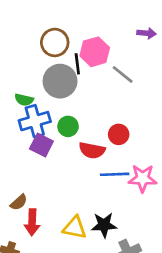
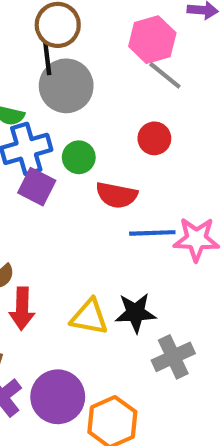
pink hexagon: (95, 52) -> (152, 40), moved
black line: (77, 64) -> (47, 59), moved
red circle: (119, 134) -> (154, 138), moved

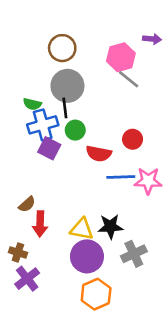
black line: (47, 59) -> (65, 108), moved
red circle: (154, 138) -> (133, 139), moved
purple circle: (58, 397) -> (87, 256), moved

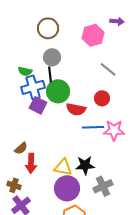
gray line: (129, 79) -> (108, 69), moved
gray circle: (67, 86) -> (52, 57), size x0.7
green circle: (75, 130) -> (58, 91), size x1.5

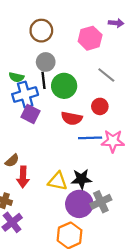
green circle: (58, 91) -> (64, 86), moved
purple circle: (67, 188) -> (79, 204), moved

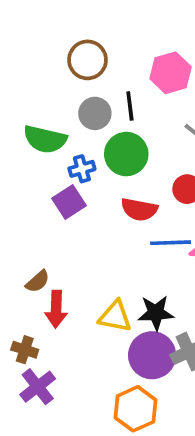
green semicircle: (16, 77) -> (45, 139), size x1.6
black line: (44, 80) -> (130, 106), moved
blue cross: (25, 94) -> (82, 169), moved, size x0.6
purple square: (31, 114) -> (69, 202), turned 30

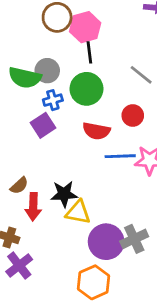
pink hexagon: (171, 73) -> (85, 27), moved
gray circle: (95, 113) -> (47, 71), moved
black star: (156, 313) -> (64, 194), moved

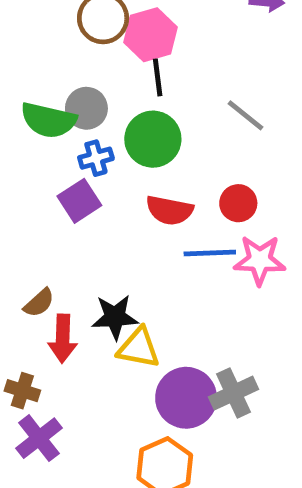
red circle: (133, 115) -> (238, 203), moved

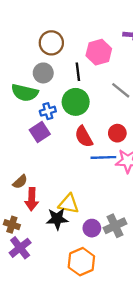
pink hexagon: (151, 35) -> (99, 52), moved
gray circle: (86, 108) -> (43, 73), moved
red semicircle: (169, 210) -> (84, 137), turned 50
black star: (115, 317) -> (57, 219), moved
purple circle: (186, 398) -> (92, 228), size x0.6

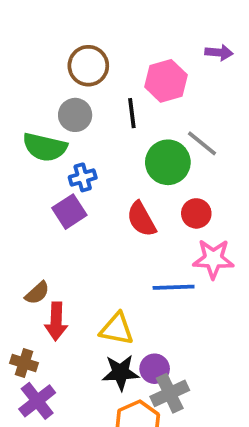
green circle: (76, 102) -> (168, 162), moved
blue line: (103, 157) -> (174, 287), moved
black star: (57, 219) -> (121, 372), moved
gray cross: (115, 226) -> (170, 393), moved

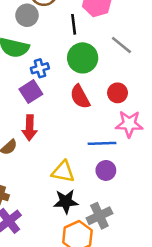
gray circle: (75, 115) -> (27, 15), moved
green circle: (168, 162) -> (83, 58), moved
red arrow: (56, 321) -> (30, 128), moved
purple circle: (155, 369) -> (106, 170), moved

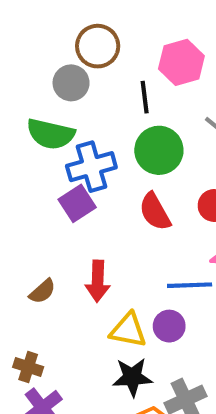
blue cross: (40, 68) -> (91, 167), size x1.6
red arrow: (30, 128) -> (98, 281), moved
purple circle: (106, 170) -> (169, 326), moved

